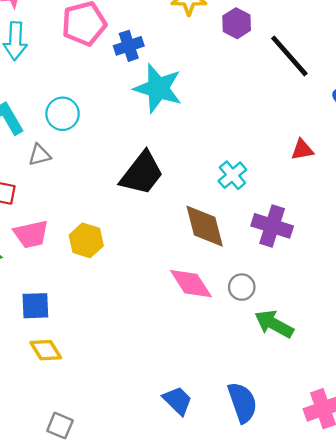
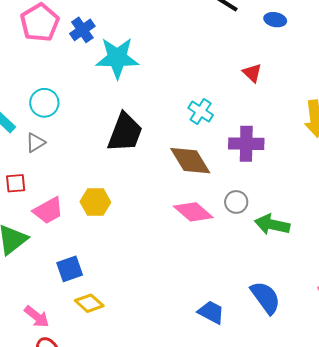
red triangle: (302, 150) -> (252, 73), turned -50

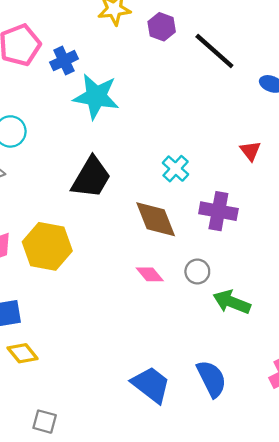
red triangle: (252, 73) -> (250, 151), moved
yellow hexagon: (95, 202) -> (47, 246), size x1.5
pink diamond: (193, 212) -> (150, 274), size x0.7
blue trapezoid: (211, 312) -> (151, 385), size x1.4

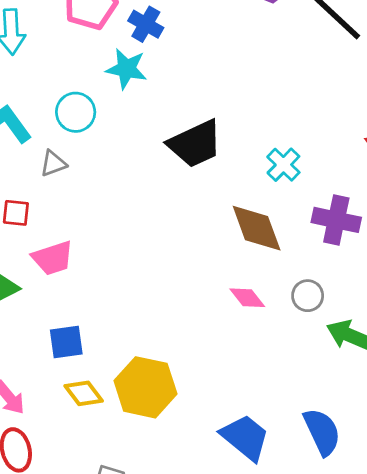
blue cross: (64, 61) -> (146, 24), turned -36
cyan star: (96, 97) -> (126, 69), moved, size x0.7
black trapezoid: (91, 178) -> (195, 144), moved, turned 33
yellow hexagon: (47, 246) -> (145, 387), moved

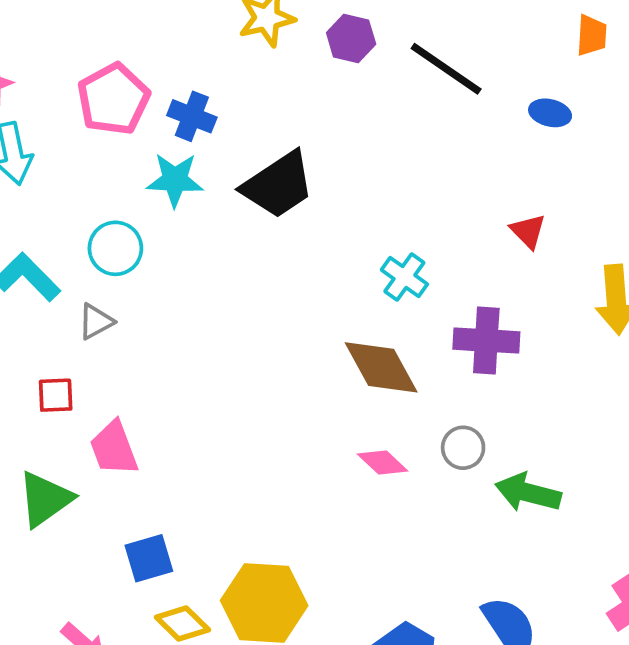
black trapezoid: (195, 144) -> (278, 185), moved
pink trapezoid: (53, 258) -> (114, 448), turned 96

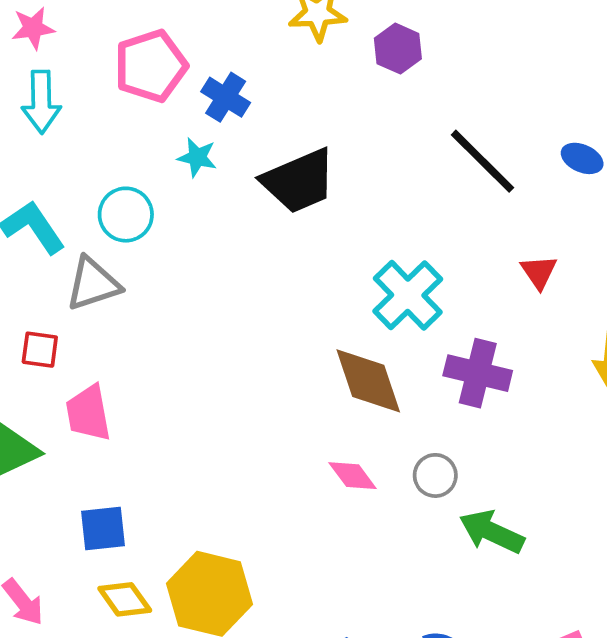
black line: (446, 69) -> (482, 161), moved
cyan star: (175, 180) -> (197, 157), size x0.7
cyan cross: (404, 277) -> (408, 295), size x1.5
gray triangle: (96, 322) -> (93, 284), size x1.5

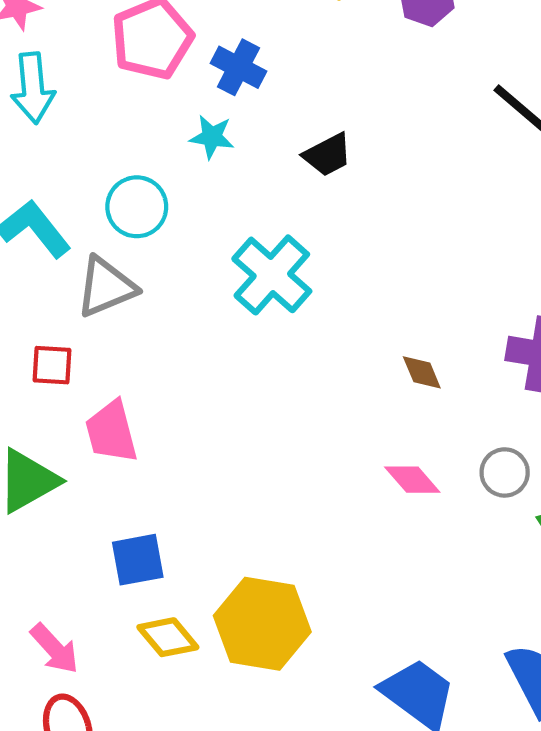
black trapezoid: (299, 181) -> (328, 155), size x0.6
cyan cross: (408, 295) -> (272, 275), moved
brown diamond: (368, 381) -> (422, 372), size x0.5

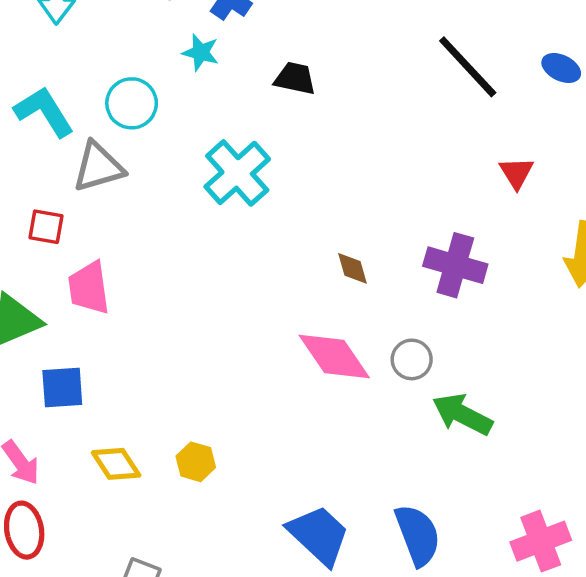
black trapezoid: (328, 155) -> (295, 78), turned -147
pink diamond: (412, 480) -> (334, 356), size x1.6
blue square: (138, 560) -> (62, 388), moved
yellow hexagon: (262, 624) -> (196, 462), size x0.5

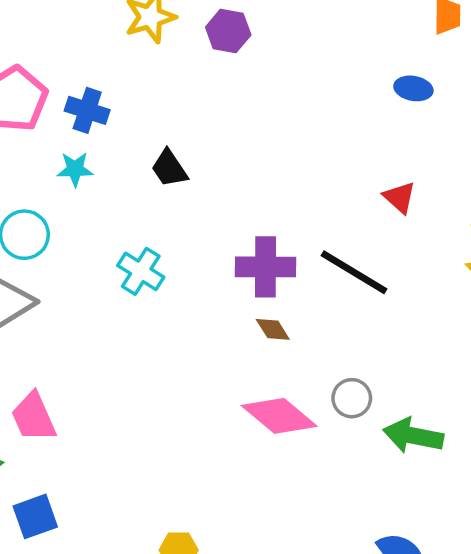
black line: (468, 67) -> (354, 272), moved
black trapezoid: (295, 78) -> (169, 168), turned -120
cyan cross: (237, 173) -> (141, 271), size x0.7
purple cross: (455, 265) -> (265, 267), moved

